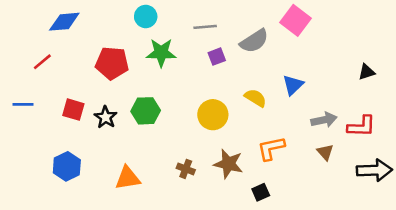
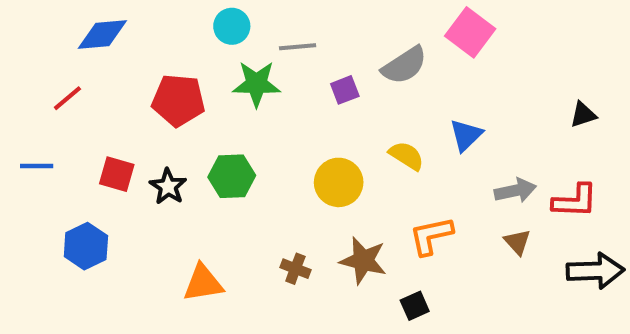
gray line: (205, 27) -> (298, 47), moved
blue hexagon: (67, 166) -> (86, 246), moved

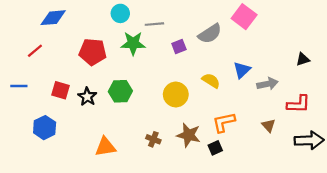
gray arrow: (515, 191) -> (268, 84), moved
black square: (415, 306) -> (215, 148), moved

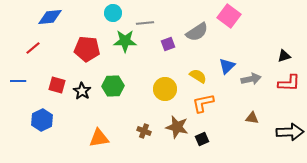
red L-shape: (298, 104) -> (289, 83), moved
orange L-shape: (224, 122) -> (203, 103), moved
brown triangle: (269, 125) -> (252, 118), turned -40

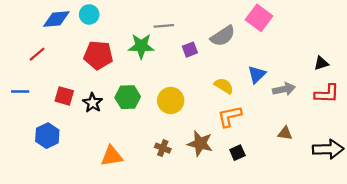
cyan circle: (113, 13) -> (89, 14), moved
yellow circle: (165, 89) -> (171, 100), moved
black square: (202, 139) -> (237, 153), moved

